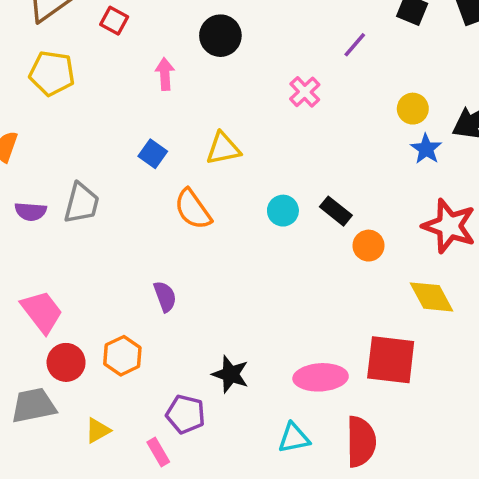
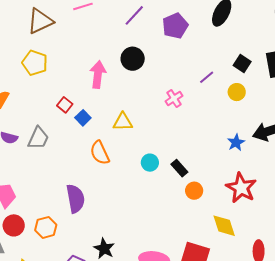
red square: (114, 21) -> (65, 105), moved
pink arrow: (165, 74) -> (98, 75), size x1.5
yellow circle: (413, 109) -> (237, 92), moved
purple semicircle: (165, 296) -> (76, 199), size x1.6

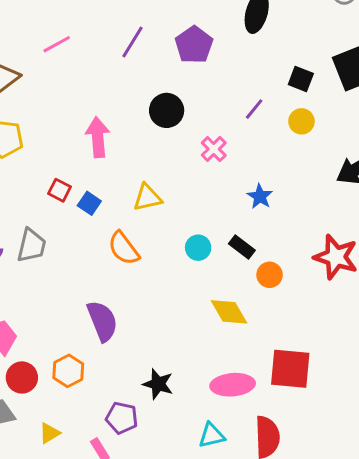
black circle: (133, 59) -> (167, 110), moved
blue star: (236, 142) -> (260, 196), moved
yellow diamond: (224, 226) -> (229, 312), moved

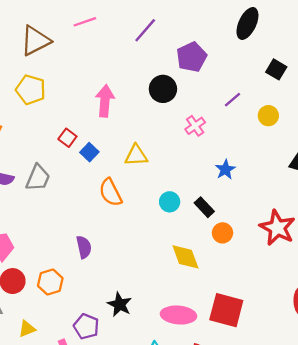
purple pentagon: (194, 45) -> (192, 57), moved
black square: (301, 79) -> (276, 69), moved
purple semicircle: (102, 321) -> (84, 247), size x0.7

